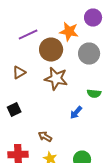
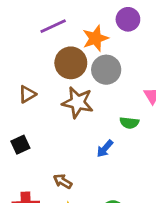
orange star: (69, 32) -> (95, 38), turned -30
purple line: (28, 34) -> (53, 26), moved
gray circle: (89, 54) -> (106, 70), moved

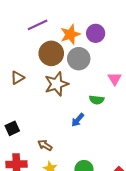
purple circle: (128, 19) -> (96, 33), moved
brown star: (78, 102) -> (57, 84), turned -30
black square: (20, 145) -> (12, 128), moved

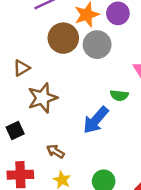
brown star: (57, 84) -> (42, 98), moved
blue arrow: (78, 120) -> (96, 120), size x1.6

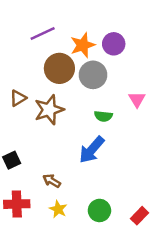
green semicircle: (119, 95) -> (103, 116), moved
brown star: (42, 98) -> (49, 110), moved

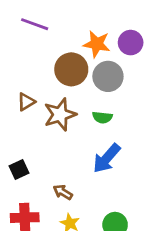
purple line: (43, 34) -> (35, 24), moved, turned 45
orange star: (83, 45) -> (97, 44), turned 30
green semicircle: (103, 116) -> (102, 117), moved

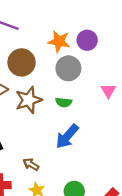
brown circle: (71, 69) -> (22, 62), moved

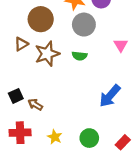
blue arrow: (67, 136) -> (110, 96), moved
brown arrow: (31, 164) -> (35, 105), moved

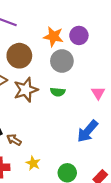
pink triangle: (121, 45) -> (98, 93), moved
yellow star: (55, 137) -> (33, 163), moved

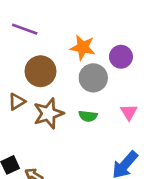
purple circle: (79, 35) -> (121, 57), moved
pink triangle: (98, 93) -> (129, 112), moved

